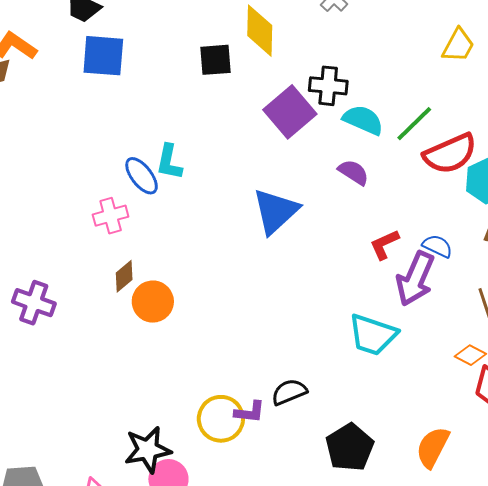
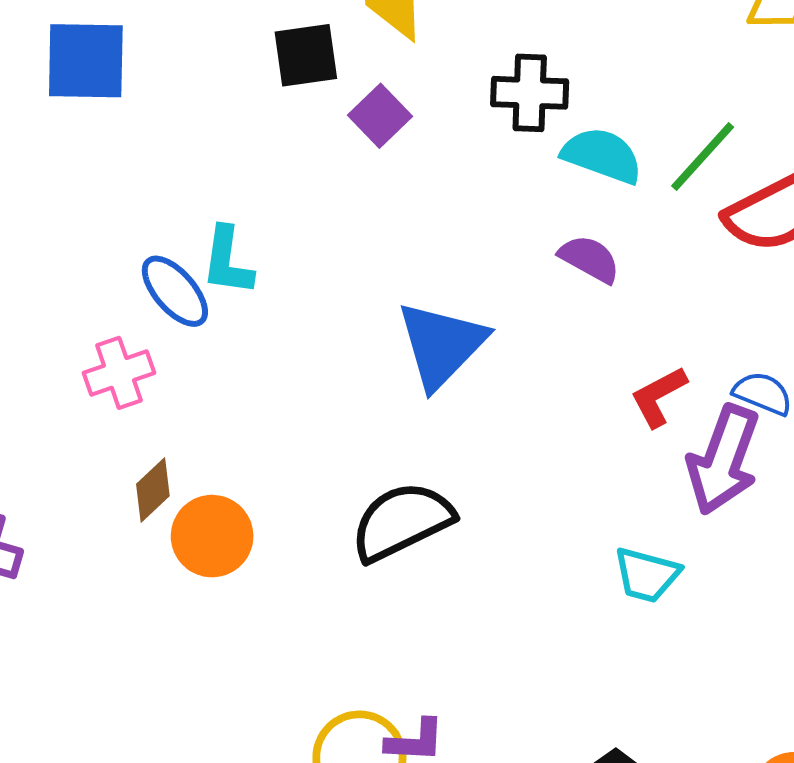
purple square: (290, 112) -> (380, 116), moved, size x0.6
cyan trapezoid: (373, 335) -> (647, 575), size x0.7
black semicircle: (289, 392) -> (402, 521), moved, size x1.5

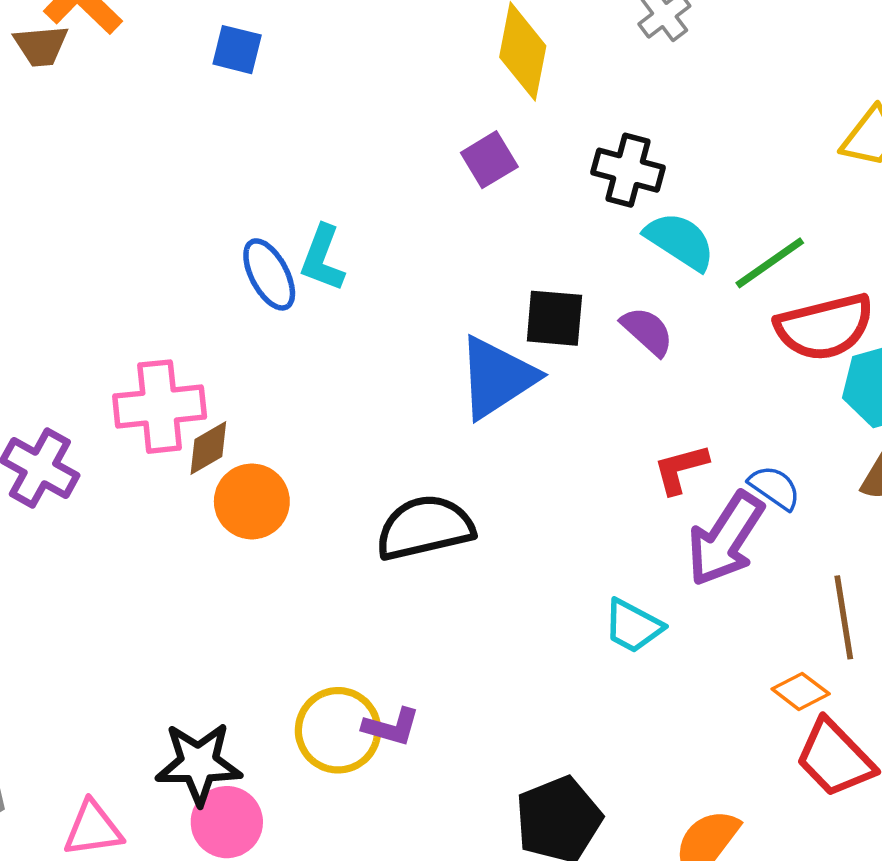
black square: (306, 55) -> (554, 318), moved
blue square: (86, 61) -> (237, 50), size x0.6
pink cross: (119, 373) -> (160, 407), moved, size x1.4

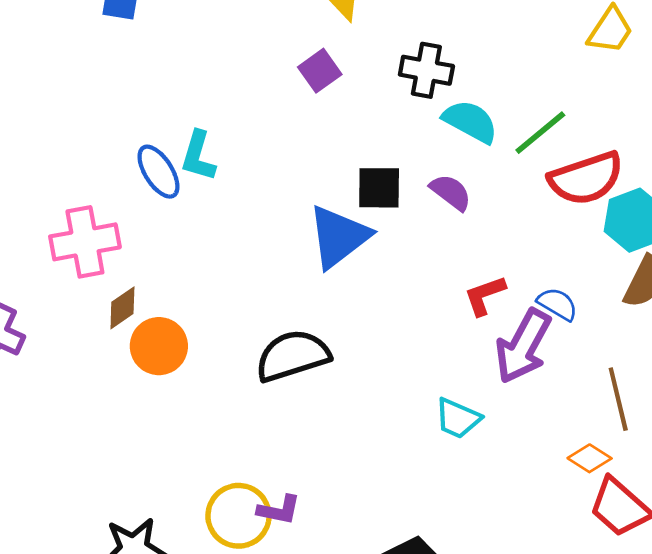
pink cross: (160, 407) -> (85, 242), moved

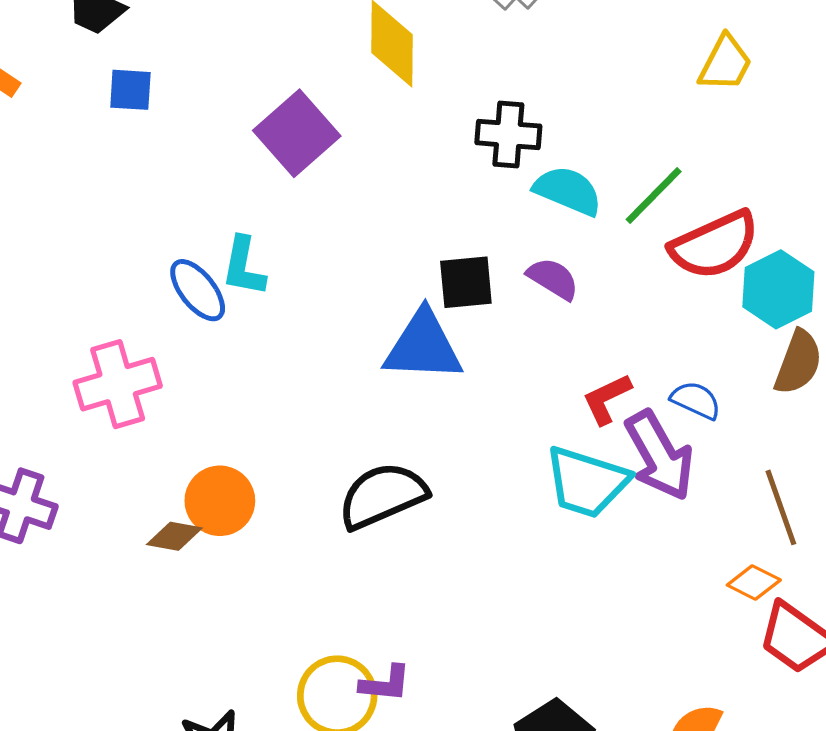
purple square: (320, 71) -> (297, 133), moved, size x1.6
blue triangle: (339, 237) -> (423, 346), turned 46
brown diamond: (122, 308) -> (174, 536), moved, turned 51
purple arrow: (523, 346) -> (659, 455), turned -52
cyan trapezoid: (458, 418) -> (587, 482), moved, size x1.5

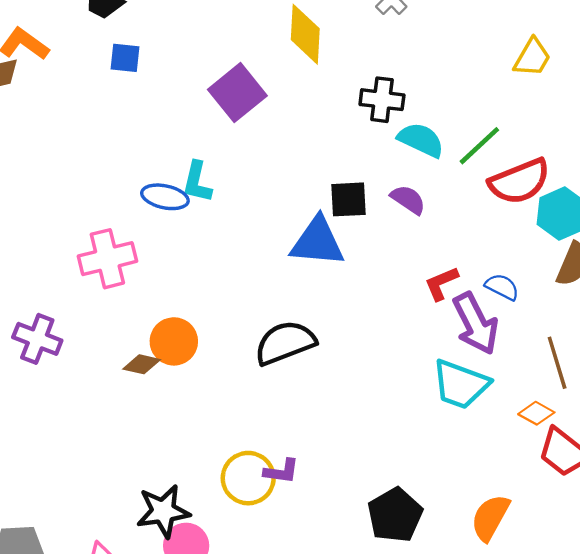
blue ellipse: (198, 290) -> (165, 197), turned -42
cyan trapezoid: (587, 482) -> (461, 384), moved

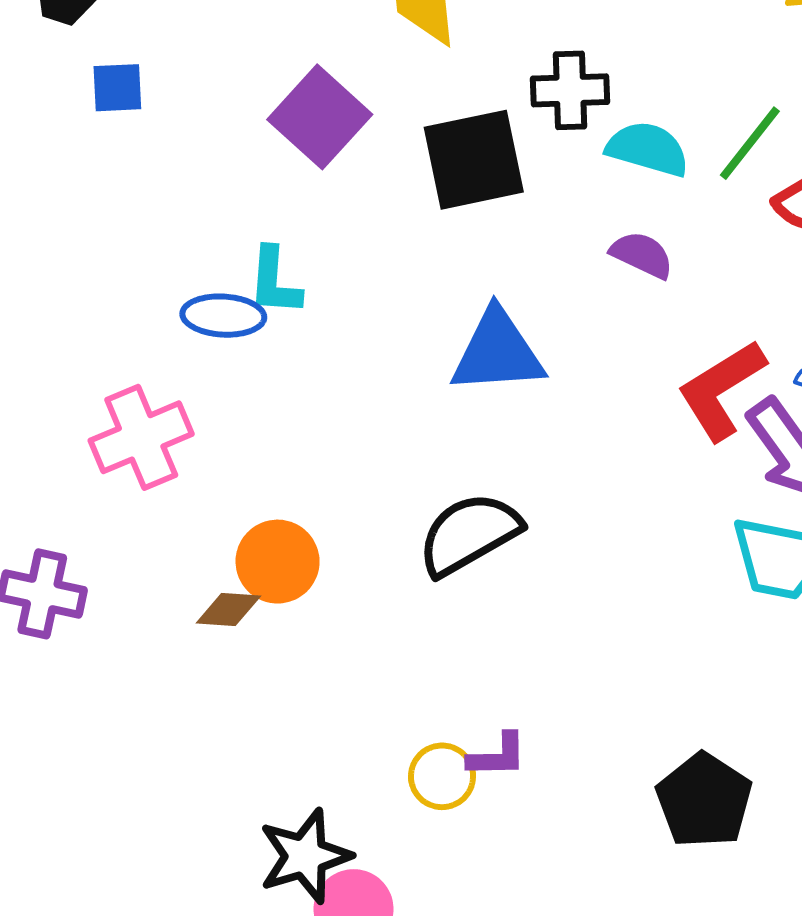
black square: (348, 199) -> (474, 160), moved, size x1.5
red L-shape: (441, 283) -> (721, 390), size x1.6
yellow circle: (248, 478) -> (442, 776), size x0.7

